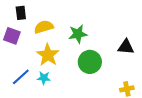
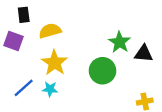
green star: (78, 34) -> (120, 42), moved, turned -30

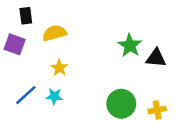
yellow star: (55, 63) -> (59, 68), size x0.6
green circle: (103, 71) -> (121, 104), moved

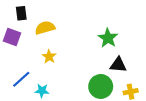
black triangle: (156, 58) -> (118, 65), moved
cyan star: (54, 96) -> (42, 91), moved

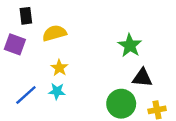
cyan star: (42, 91) -> (57, 91), moved

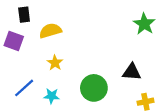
green star: (130, 46) -> (144, 24), moved
cyan star: (57, 91) -> (52, 96), moved
green circle: (121, 104) -> (94, 88), moved

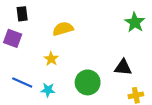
yellow semicircle: (50, 31) -> (63, 29), moved
blue line: (24, 88) -> (22, 82), turned 66

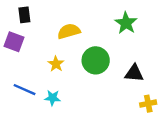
green star: (135, 22) -> (126, 23), moved
green circle: (88, 82) -> (96, 60), moved

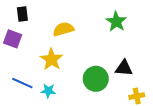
green circle: (96, 60) -> (96, 79), moved
yellow star: (56, 64) -> (51, 59), size x1.5

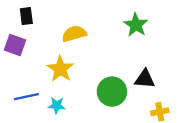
blue line: (22, 83) -> (26, 97), turned -36

